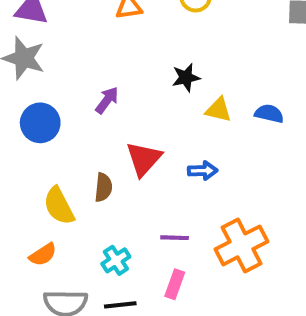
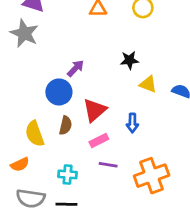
blue circle: (40, 123) -> (59, 92), moved
blue arrow: (203, 171) -> (132, 123), turned 84
cyan cross: (116, 260) -> (68, 174), turned 30
pink rectangle: (175, 284) -> (99, 140), moved, turned 36

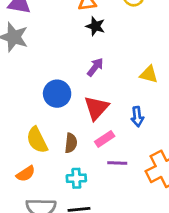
black star: (129, 60) -> (95, 26), moved, turned 30
purple arrow: (76, 68) -> (95, 67), moved
brown semicircle: (66, 125) -> (71, 143), moved

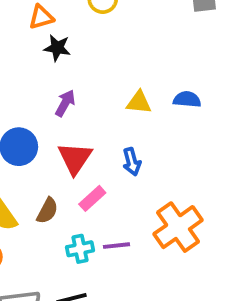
brown semicircle: (71, 143) -> (47, 211), turned 30
purple line: (117, 163) -> (116, 246), moved
cyan cross: (76, 178) -> (80, 249), moved

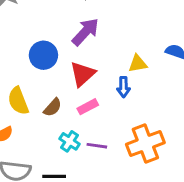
yellow triangle: (139, 102) -> (138, 64), moved, turned -30
purple arrow: (65, 103) -> (85, 32), size x1.5
cyan cross: (80, 249) -> (70, 141), turned 30

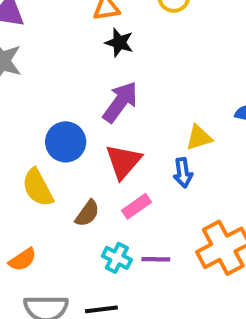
yellow semicircle: (18, 101) -> (38, 188), moved

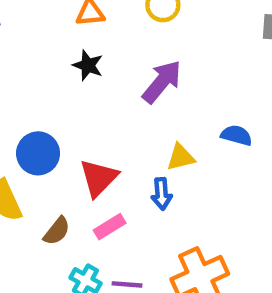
black star: (119, 43) -> (88, 65), moved
purple arrow: (120, 102) -> (162, 82), moved

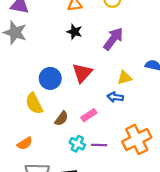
red triangle: (99, 178) -> (82, 73), moved
blue arrow: (162, 194) -> (115, 97), turned 105

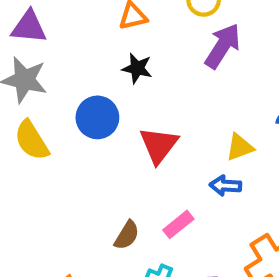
purple arrow: (113, 39) -> (223, 46), moved
blue circle: (50, 78) -> (97, 117), moved
yellow semicircle: (34, 103) -> (32, 140), moved

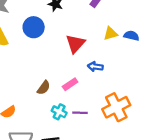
red triangle: (159, 145) -> (75, 44), moved
yellow triangle: (240, 147) -> (111, 34), moved

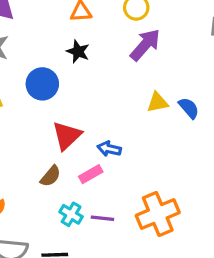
blue semicircle: (131, 36) -> (189, 108), turned 32
red triangle: (75, 44) -> (67, 136), moved
blue arrow: (95, 67) -> (109, 149), moved

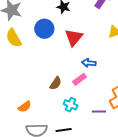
red triangle: (67, 136) -> (74, 37), moved
purple line: (102, 218) -> (99, 112), moved

